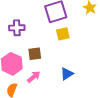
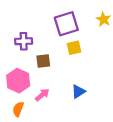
brown square: (35, 54) -> (43, 61), moved

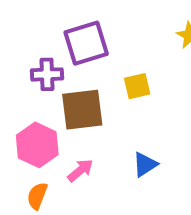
purple square: (66, 24) -> (86, 43), moved
brown square: (43, 61) -> (82, 110), size x1.6

